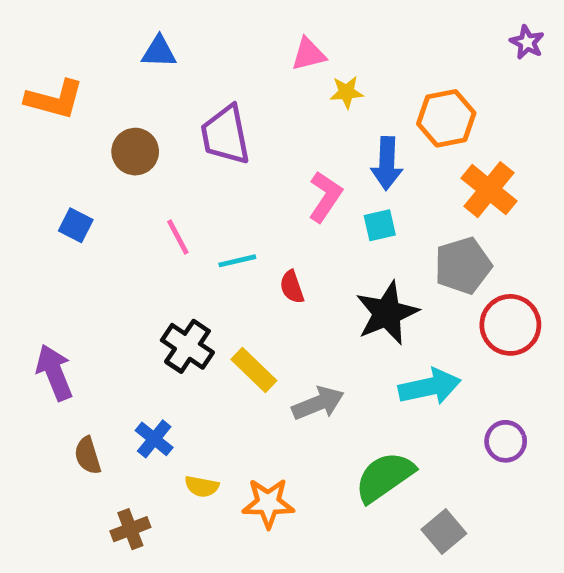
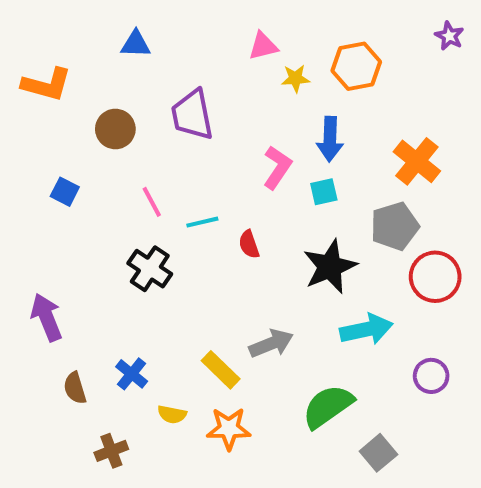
orange hexagon: (446, 118) -> (356, 66), moved
black cross: (187, 346) -> (150, 269), moved
yellow rectangle: (254, 370) -> (221, 370), moved

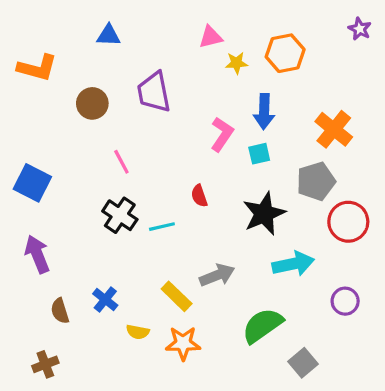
blue square: (65, 192) -> (32, 183), moved, size x1.6
cyan line: (202, 222) -> (162, 227), moved
brown cross: (111, 451) -> (45, 364), moved

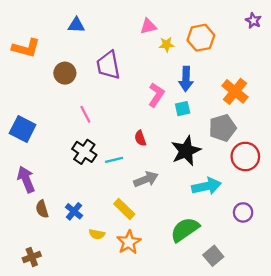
gray arrow: (217, 275) -> (146, 179), moved
brown semicircle: (60, 311) -> (42, 209), moved
orange star: (183, 343) -> (129, 242), turned -30

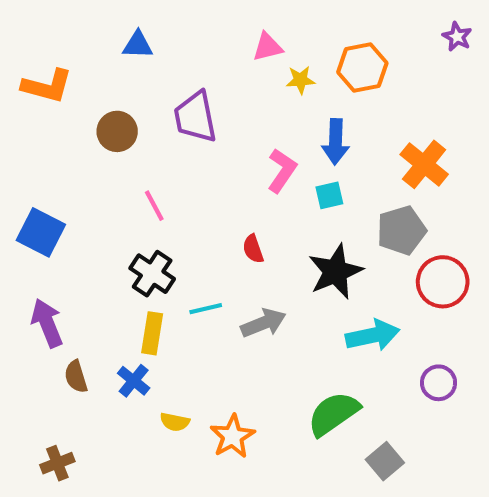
cyan line: (114, 160) -> (206, 309), moved
yellow rectangle: (124, 209) -> (152, 333), moved, turned 55

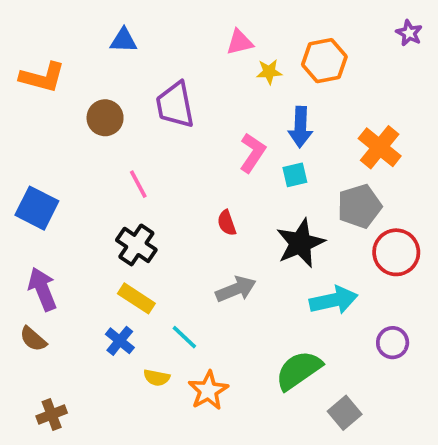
cyan line: (206, 309) -> (184, 337), moved, turned 56
yellow rectangle: (152, 333) -> (136, 298), turned -66
brown semicircle: (76, 377) -> (33, 339), moved, turned -32

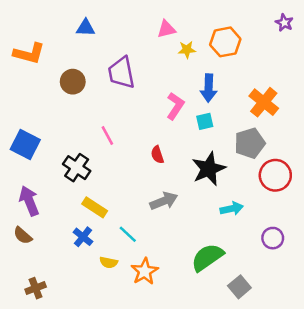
pink line: (138, 184) -> (107, 135), moved
black cross: (136, 245) -> (77, 168), moved
cyan arrow: (334, 300) -> (232, 209), size x0.7

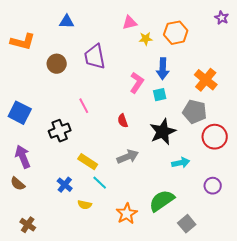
gray pentagon: (250, 143) -> (195, 112), turned 30
black cross: (77, 168) -> (60, 131), turned 35
yellow rectangle: (95, 207) -> (88, 162), moved
orange star: (145, 271) -> (127, 214), moved
brown cross: (36, 288) -> (28, 225), turned -35

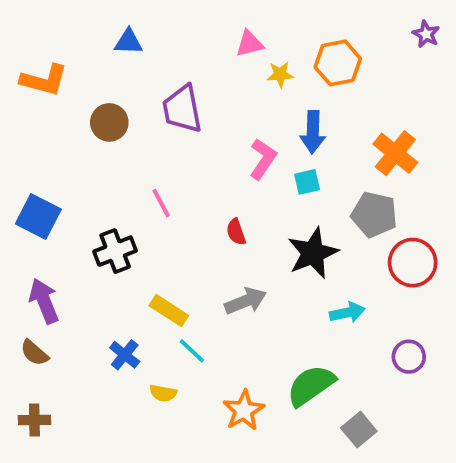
brown cross: (28, 225) -> (34, 420), moved, turned -35

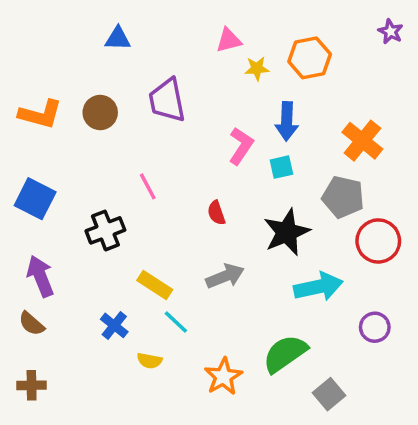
orange L-shape: (44, 80) -> (40, 114), moved
cyan arrow: (347, 312) -> (318, 287), size x1.5

